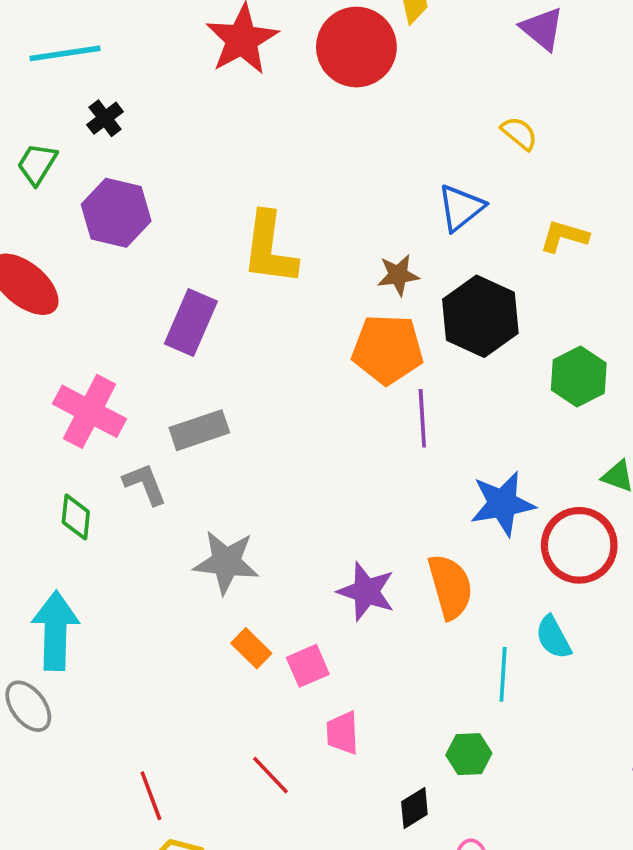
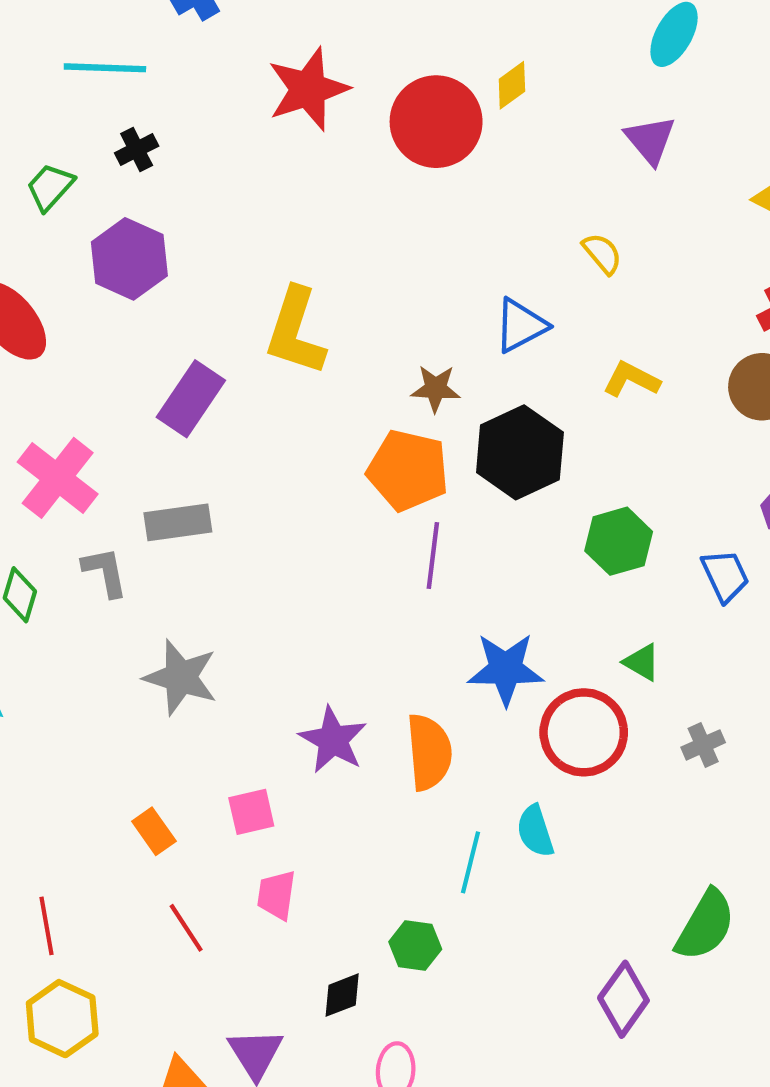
orange rectangle: (251, 648) -> (154, 831), moved

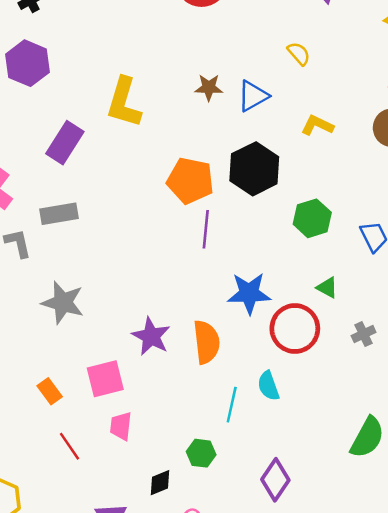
brown star: (436, 388) -> (209, 88), moved
pink square: (251, 812) -> (105, 379), size x1.4
purple diamond: (623, 999) -> (275, 480), moved

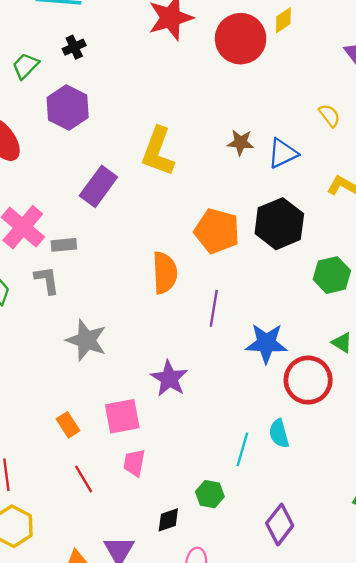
gray rectangle: (59, 214) -> (64, 245), moved, size x0.7
purple line: (206, 229) -> (214, 308), moved
orange semicircle: (206, 342) -> (165, 273), moved

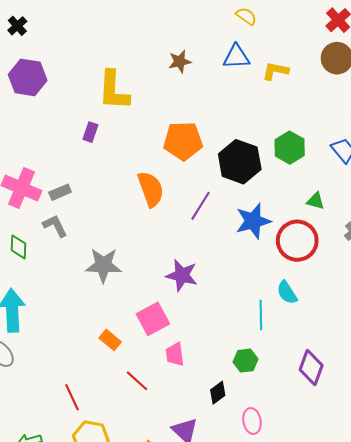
blue triangle: (283, 153) -> (236, 57), moved, turned 40
purple rectangle: (98, 186) -> (90, 132), moved, size x0.6
black hexagon: (279, 224) -> (240, 162), moved
purple line: (214, 308) -> (201, 206), turned 40

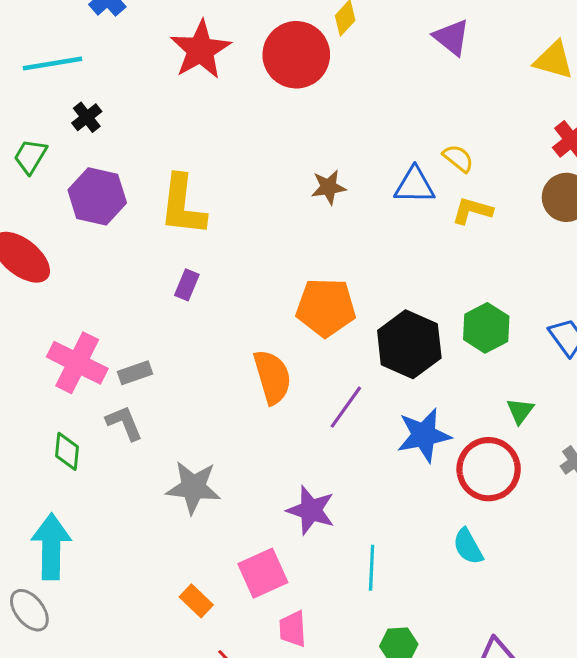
yellow semicircle: (246, 16) -> (458, 158), moved
yellow L-shape: (114, 90) -> (183, 205), moved
green triangle: (316, 201) -> (520, 411), turned 48
cyan line: (261, 315) -> (372, 568), moved

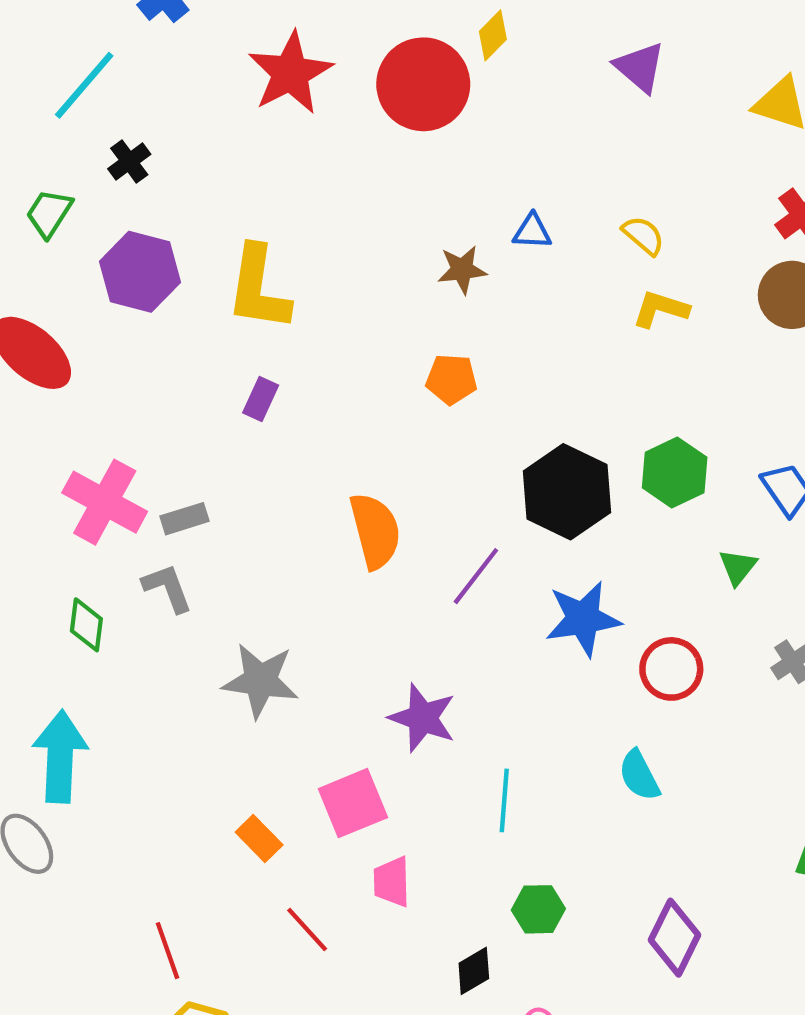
cyan line: (53, 64) -> (84, 85), turned -42
blue triangle: (415, 185) -> (532, 231), moved, size x0.7
orange pentagon: (326, 307) -> (451, 379), moved, size x0.6
green triangle: (520, 411) -> (738, 567), moved
red circle: (489, 469) -> (671, 669), size x0.7

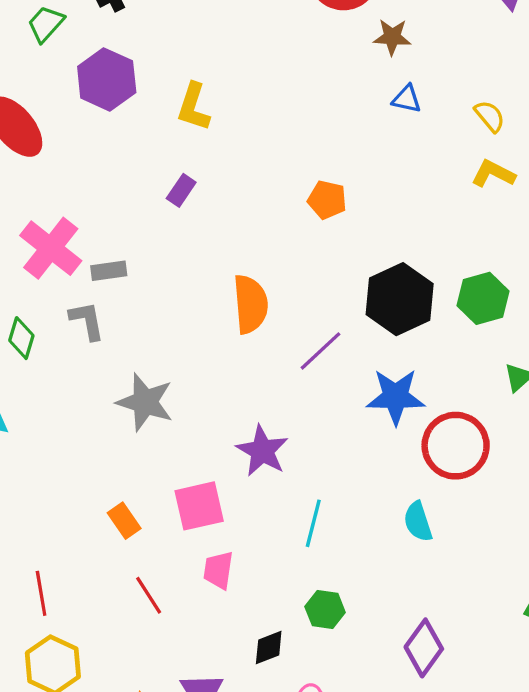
brown star: (462, 270) -> (392, 37), moved
yellow L-shape: (258, 288) -> (193, 107), size x0.7
red circle: (671, 669) -> (456, 446), size x1.4

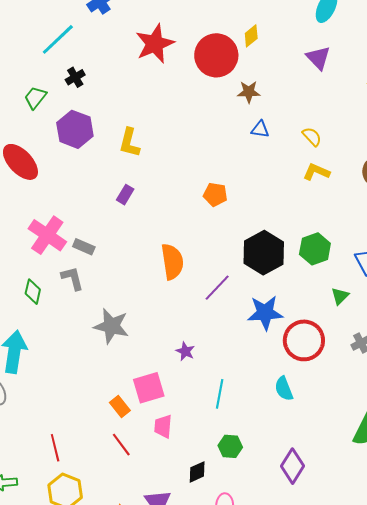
gray rectangle: (109, 271) -> (84, 247), turned 35
purple star: (262, 451) -> (185, 351), size x0.6
orange rectangle: (124, 521) -> (120, 407), moved

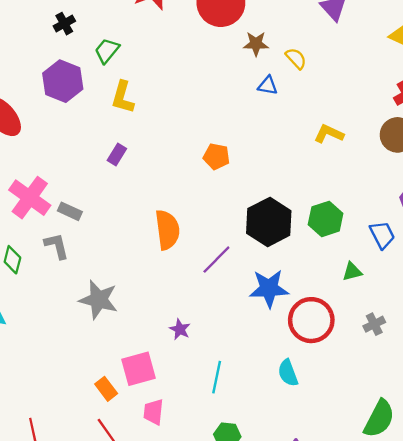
green trapezoid: (35, 98) -> (107, 51), moved
yellow semicircle: (312, 137) -> (296, 58), moved
green triangle: (340, 296) -> (352, 272), turned 30

